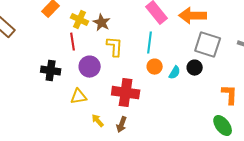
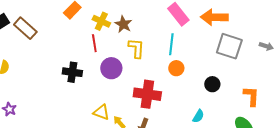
black circle: (195, 68) -> (212, 84), moved
cyan semicircle: (175, 73) -> (198, 116), moved
yellow triangle: (79, 97) -> (101, 112), moved, turned 30

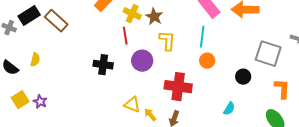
gray square: (229, 46) -> (268, 54), moved

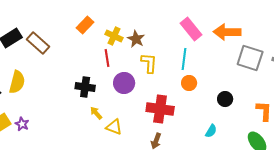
gray square: (268, 54) -> (250, 58), moved
yellow semicircle: (35, 60) -> (17, 82), size x1.6
yellow arrow: (150, 115) -> (96, 113), moved

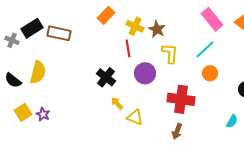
brown rectangle: (38, 43) -> (59, 33), turned -30
cyan line: (184, 59) -> (205, 49), turned 40
black cross: (85, 87) -> (106, 77), turned 30

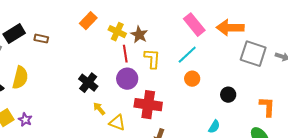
brown rectangle: (59, 33) -> (41, 39), size x0.6
red line: (128, 48) -> (125, 54), moved
red cross: (181, 99) -> (148, 105), moved

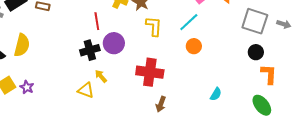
red line: (125, 54) -> (97, 21), moved
purple circle: (127, 79) -> (114, 43), moved
black cross: (88, 83) -> (90, 50), turned 36
black circle: (228, 95) -> (256, 52), moved
yellow triangle: (117, 123) -> (86, 90), moved

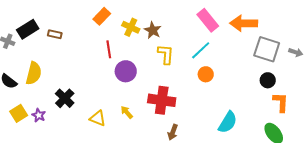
black cross: (90, 50) -> (65, 98), moved, turned -30
yellow arrow: (101, 76) -> (127, 112), moved
cyan semicircle: (216, 94) -> (228, 122), size x1.6

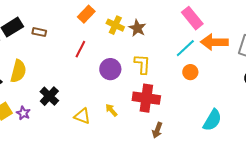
orange arrow: (244, 23) -> (214, 42), moved
red line: (109, 49) -> (80, 49), moved, turned 36
yellow L-shape: (166, 54) -> (142, 64), moved

